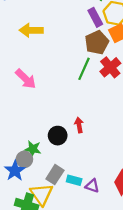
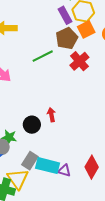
green line: (84, 69) -> (43, 56), moved, turned 40
cyan rectangle: (74, 180) -> (48, 166), size x1.6

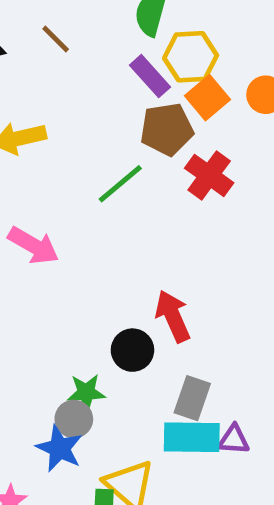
brown pentagon: (67, 38) -> (167, 129), turned 30
red arrow: (51, 115) -> (173, 316), size x1.5
gray rectangle: (30, 161) -> (192, 398), moved

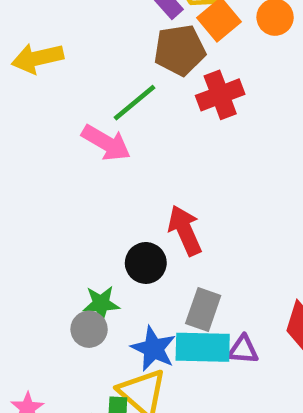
red cross: (209, 175) -> (220, 95), turned 33
pink arrow: (33, 245) -> (106, 143), moved
blue star: (59, 448) -> (154, 349), moved

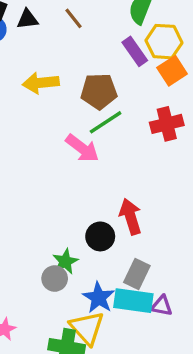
brown pentagon: (180, 50) -> (99, 91), moved
green star: (101, 304) -> (65, 261), turned -30

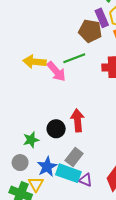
yellow arrow: (41, 83) -> (34, 62), moved
brown pentagon: (99, 91) -> (90, 31), moved
gray circle: (55, 279) -> (20, 163), moved
yellow triangle: (87, 328) -> (36, 184), size x0.7

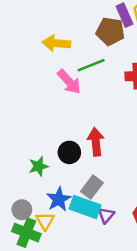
yellow arrow: (34, 62) -> (56, 43), moved
gray circle: (20, 163) -> (22, 210), moved
purple triangle: (85, 180) -> (106, 215), turned 48

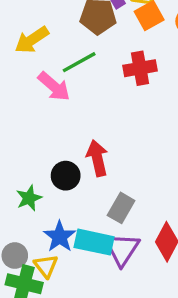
yellow arrow: (56, 43) -> (32, 40), turned -32
gray rectangle: (92, 187) -> (121, 208), moved
purple triangle: (106, 215) -> (122, 249), size x1.6

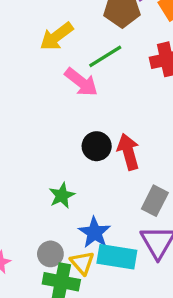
black circle: (66, 176) -> (97, 146), moved
cyan rectangle: (94, 242) -> (117, 257), moved

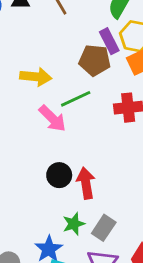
yellow arrow: (56, 36) -> (36, 77), turned -144
green star: (62, 195) -> (74, 224), moved

